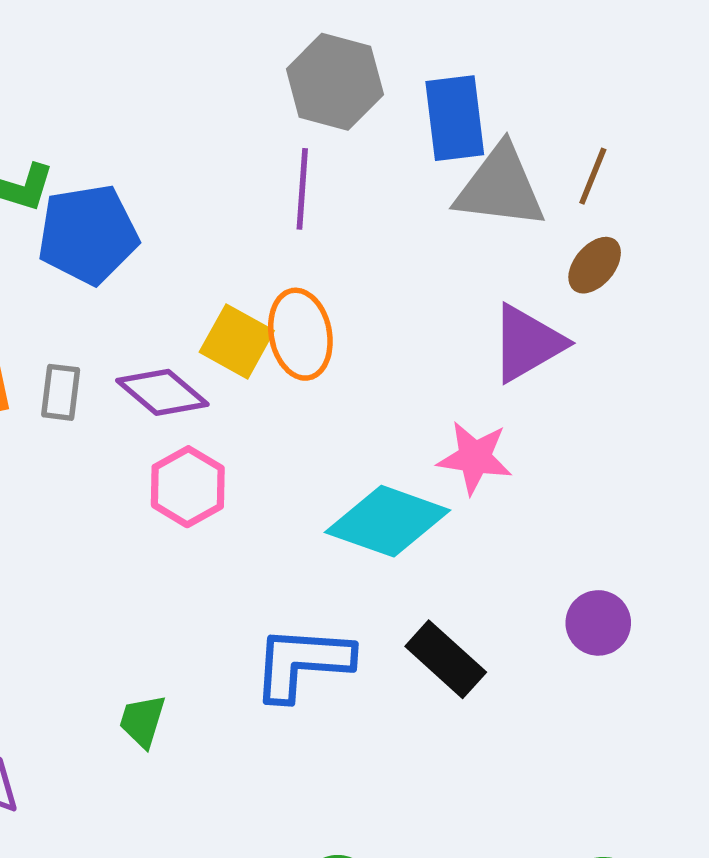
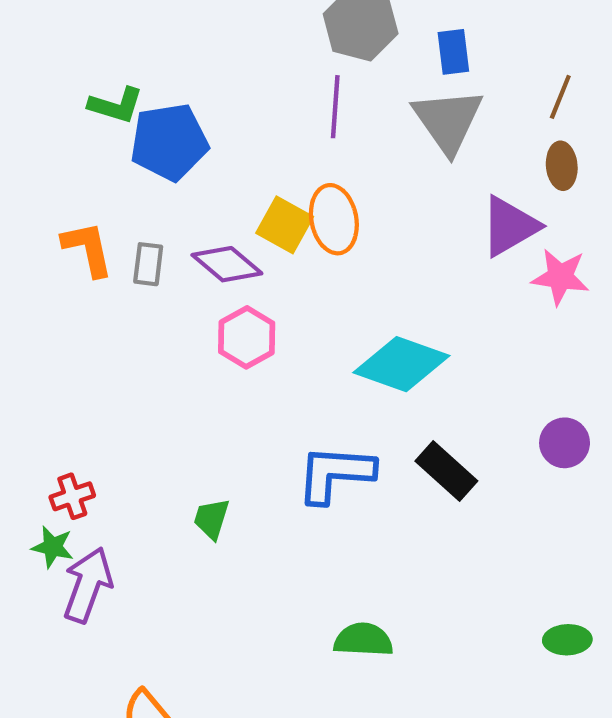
blue rectangle: (455, 118) -> (453, 52), size x0.7
gray triangle: (500, 187) -> (448, 121), moved, turned 48
brown ellipse: (595, 265) -> (562, 166), turned -45
pink star: (475, 458) -> (560, 277), moved

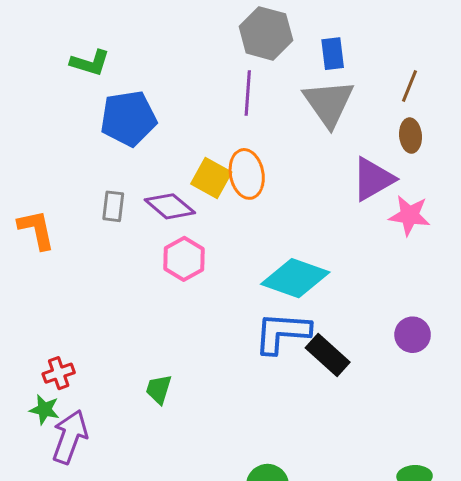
green L-shape: (116, 105) -> (90, 63), moved
orange L-shape: (88, 249) -> (36, 230), moved
blue L-shape: (335, 474) -> (282, 333), moved

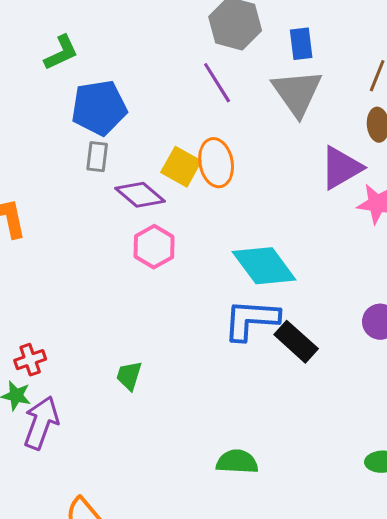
green L-shape: (90, 63) -> (61, 53), turned -42
purple line: (248, 93) -> (217, 83), turned -36
gray rectangle: (113, 206) -> (97, 157), moved
cyan diamond: (295, 278) -> (264, 266), turned 34

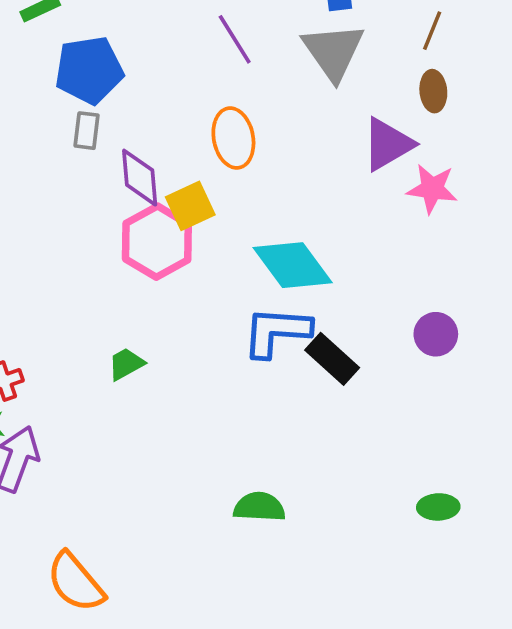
yellow square: (181, 167) -> (190, 206), moved, turned 36
purple diamond: (140, 195) -> (140, 178), turned 45
pink hexagon: (154, 247) -> (157, 242), size x1.4
green trapezoid: (129, 376) -> (126, 364), moved, turned 44

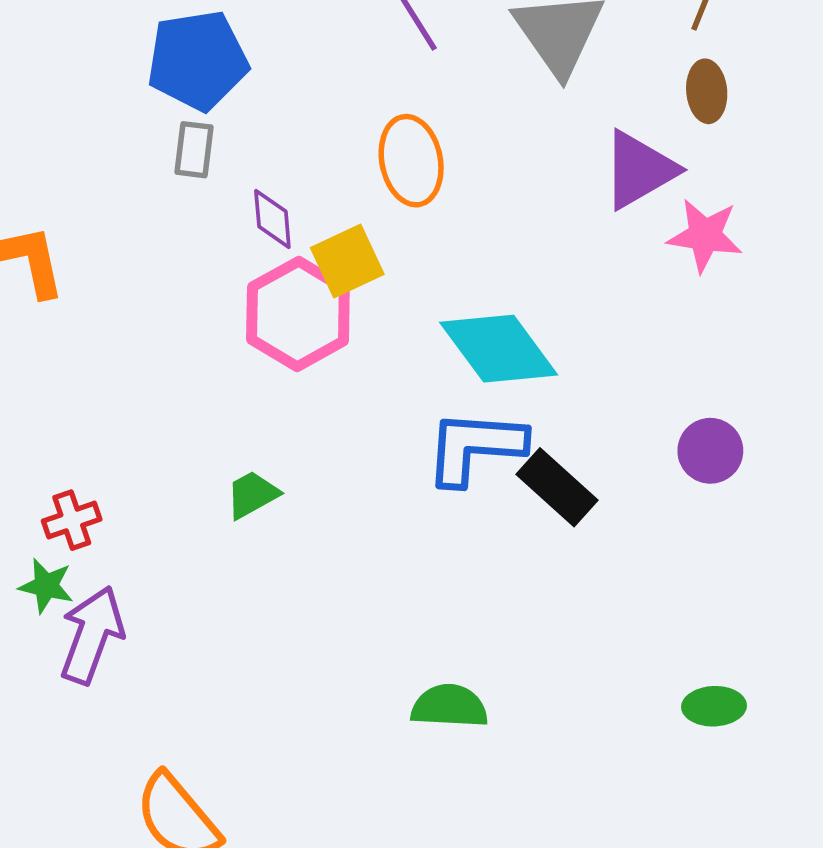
purple diamond: (140, 178) -> (272, 219), size x0.7

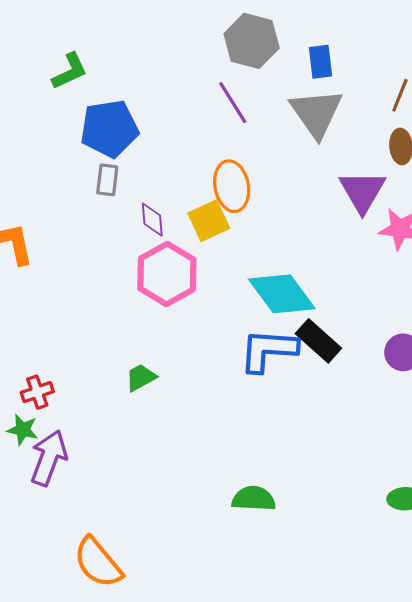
purple triangle: (639, 170) -> (362, 191), turned -30
yellow square: (347, 261) -> (209, 221), moved
black rectangle: (557, 487) -> (318, 341), moved

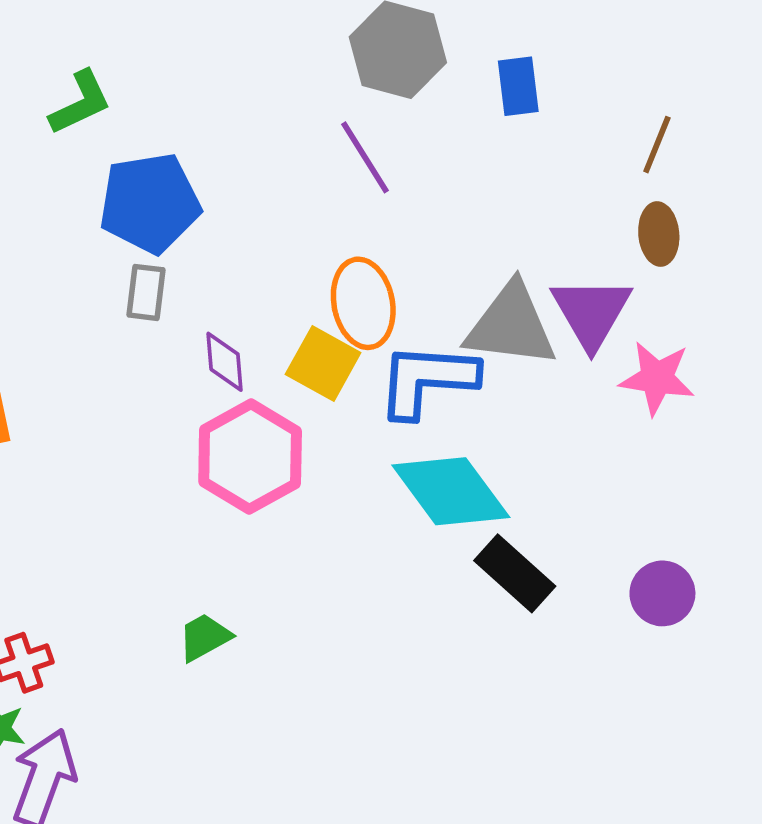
gray triangle: (316, 113) -> (511, 325), moved, turned -48
yellow square: (209, 221) -> (323, 364), turned -36
blue L-shape: (268, 350) -> (427, 380), moved

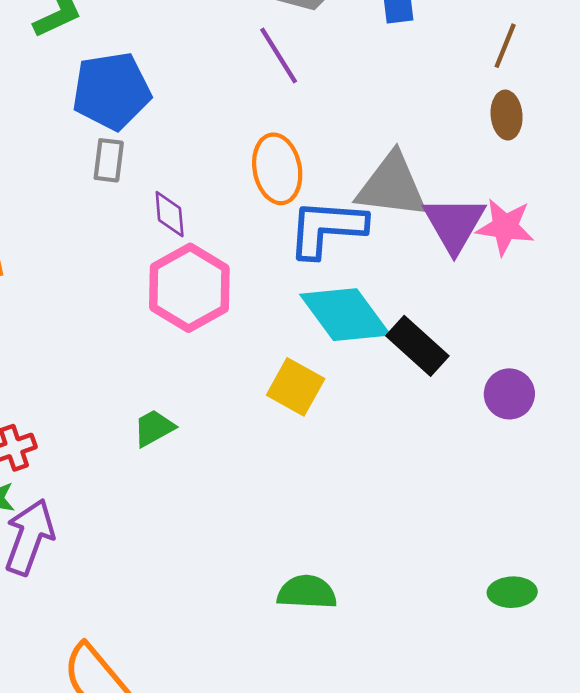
purple triangle: (591, 312) -> (454, 224), moved
yellow square: (323, 364) -> (296, 387), moved
black rectangle: (515, 573) -> (417, 346), moved

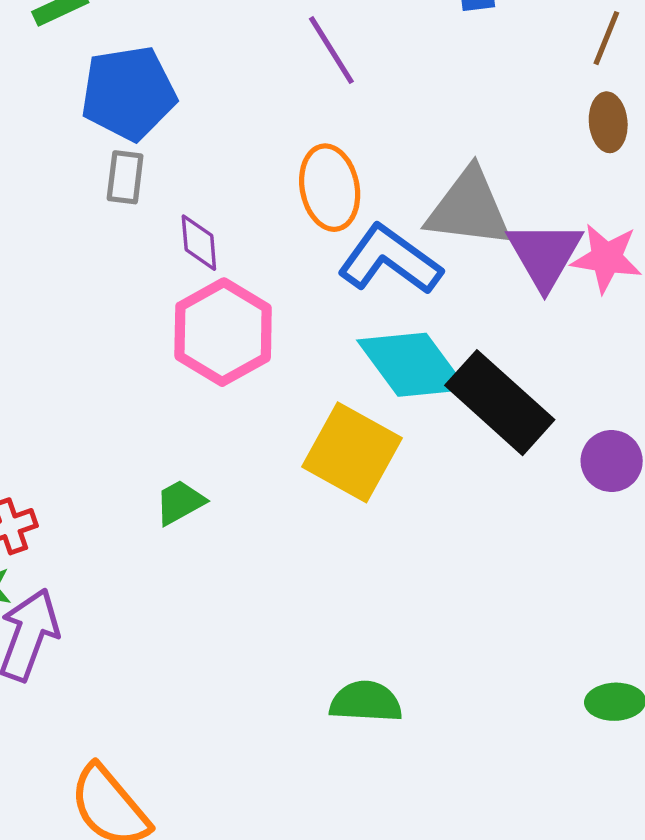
blue L-shape: (327, 228) -> (390, 260), turned 32
black rectangle: (417, 346) -> (500, 403), size x1.4
yellow square: (296, 387) -> (352, 452), size x1.4

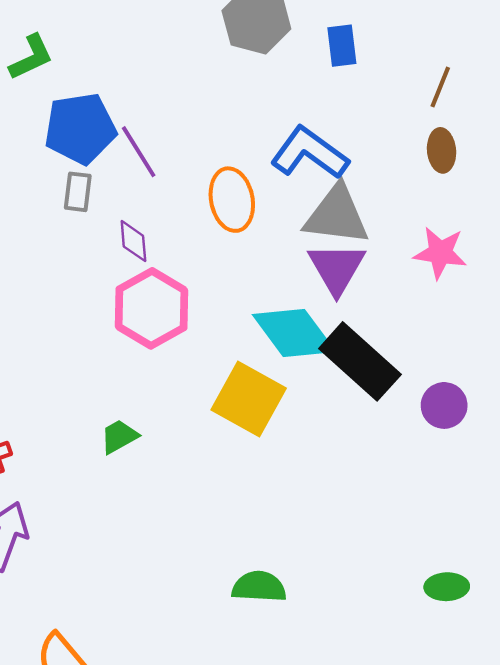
purple line: (331, 50) -> (139, 152), moved
purple triangle: (545, 255) -> (337, 268), moved
blue L-shape: (390, 260) -> (309, 153), moved

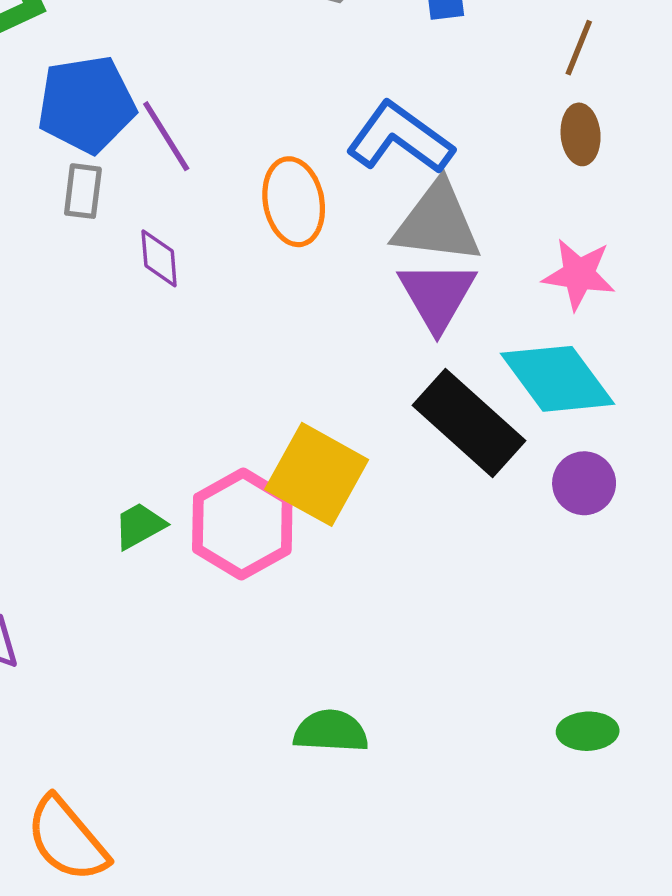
pink hexagon: (152, 308) -> (242, 524), moved
cyan diamond: (294, 333) -> (558, 379), moved

